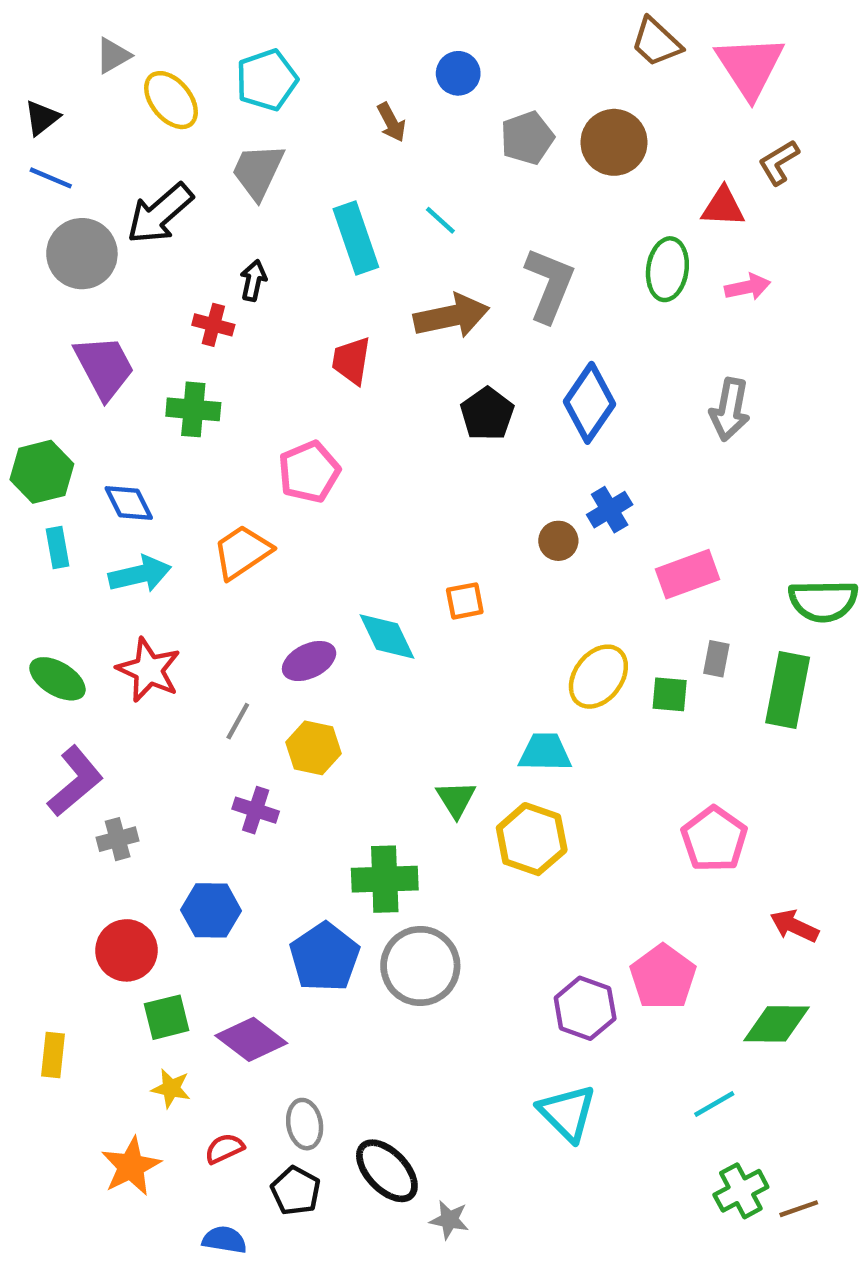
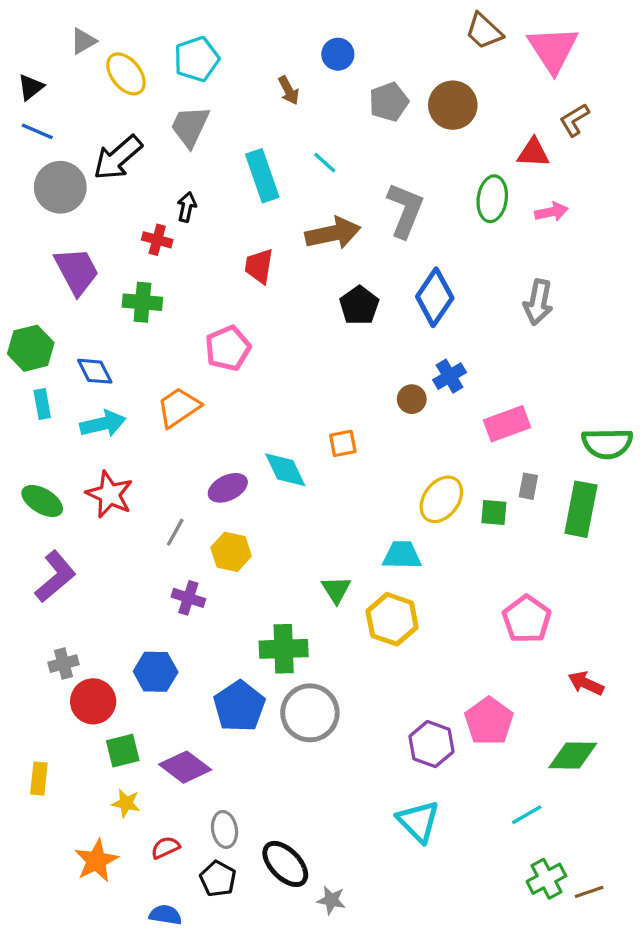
gray cross: (118, 839) -> (64, 664), moved

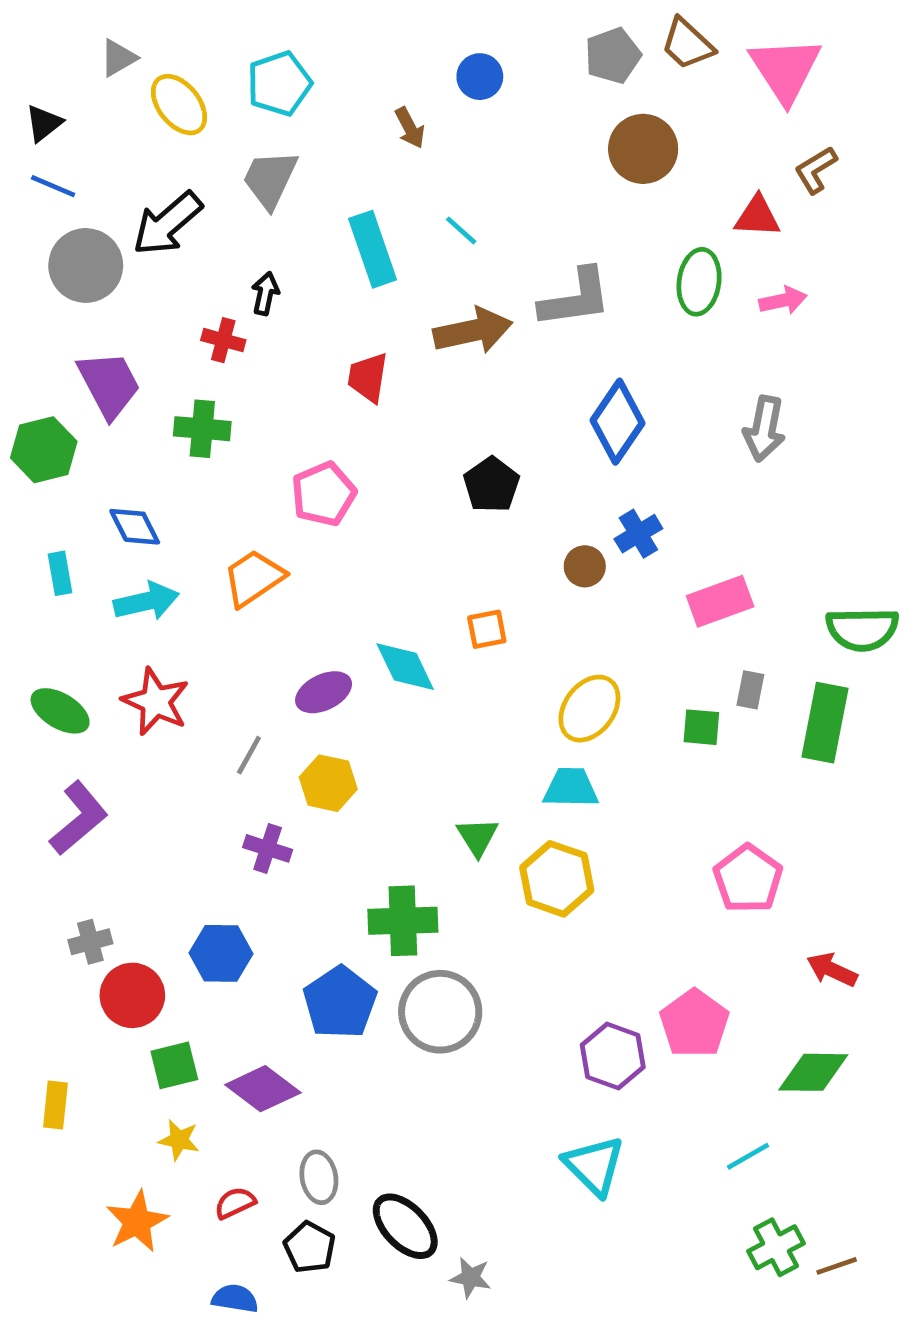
gray pentagon: (389, 102) -> (613, 56), moved
gray L-shape: (405, 210) -> (575, 298), turned 60
black pentagon: (359, 306) -> (491, 485), moved
green hexagon: (31, 348) -> (44, 450), moved
yellow ellipse: (441, 499) -> (589, 709), moved

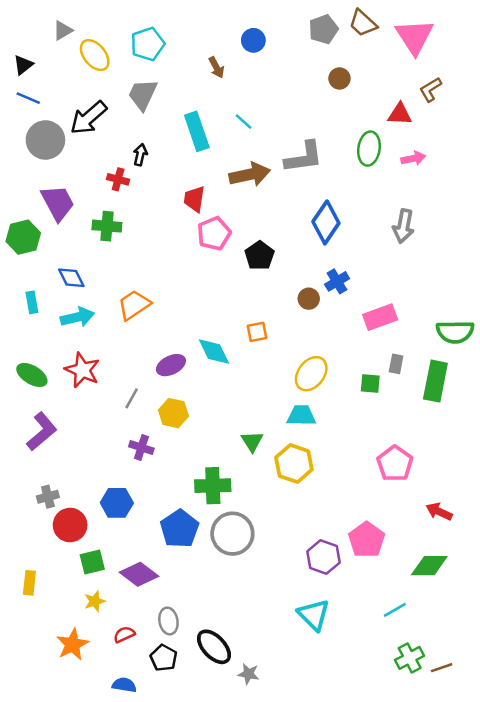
brown circle: (643, 149) -> (339, 78), size x0.6
pink pentagon: (324, 494) -> (214, 233), moved
yellow star: (179, 1140) -> (95, 601), turned -30

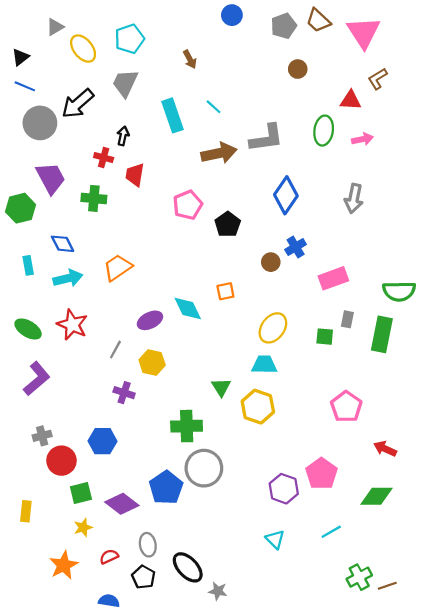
blue circle: (253, 40) -> (232, 15), moved
red trapezoid: (194, 199) -> (135, 175), moved
blue pentagon: (180, 529) -> (166, 488), moved
cyan line: (395, 610) -> (331, 532), moved
cyan triangle: (314, 615) -> (275, 539), size x0.7

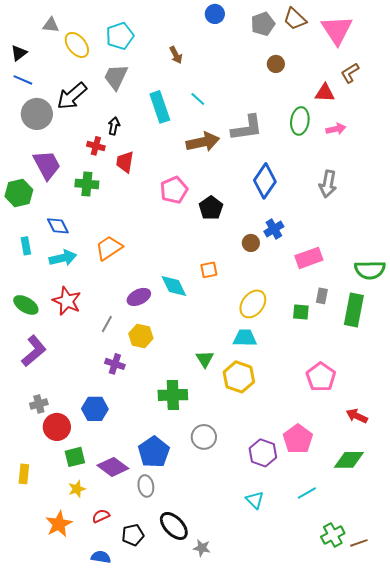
gray triangle: (55, 27) -> (51, 25), turned 36
gray circle: (204, 468) -> (204, 437), moved, size x0.7
gray ellipse: (148, 545) -> (146, 486), moved
black pentagon: (143, 577) -> (133, 535), turned 30

